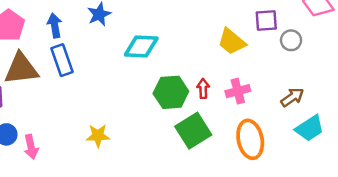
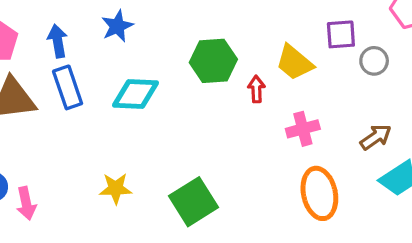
cyan diamond: (141, 47) -> (135, 94), moved
red arrow: (203, 89) -> (256, 89), moved
green hexagon: (171, 92) -> (213, 61), moved
green square: (193, 131) -> (193, 202), moved

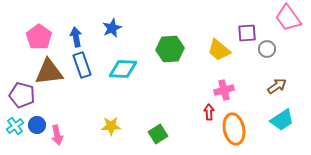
red arrow: (256, 89) -> (209, 112), moved
brown arrow: (376, 137) -> (277, 86), moved
green square: (193, 202) -> (158, 134), size x0.7

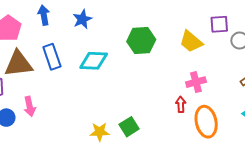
blue arrow: (76, 37) -> (44, 15), moved
yellow star: (111, 126) -> (100, 132), moved
pink arrow: (57, 135) -> (30, 106), moved

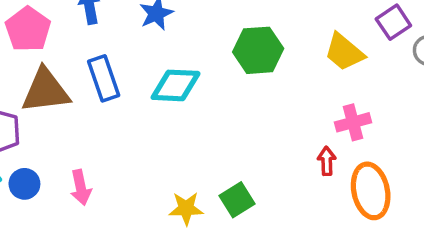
purple square: (219, 24) -> (393, 22), turned -30
pink arrow: (30, 106) -> (81, 187), moved

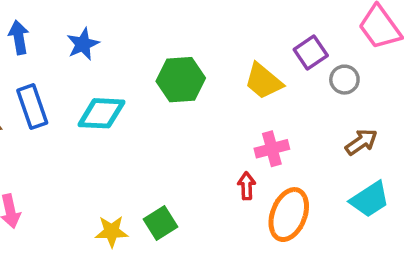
orange ellipse: (371, 191) -> (289, 215), turned 33

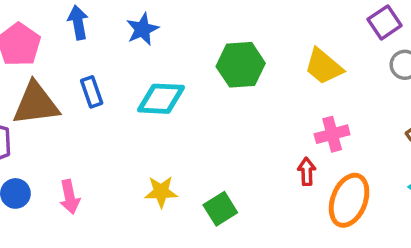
purple square: (311, 53) -> (385, 22), moved
blue rectangle: (32, 107) -> (92, 92), size x0.7
yellow star: (112, 231) -> (161, 192), moved

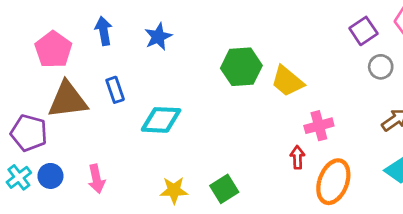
yellow trapezoid: (324, 66) -> (287, 81), moved
cyan diamond: (161, 99) -> (161, 120), moved
yellow star: (161, 192) -> (174, 190), moved

